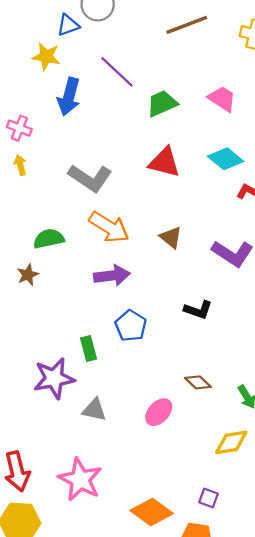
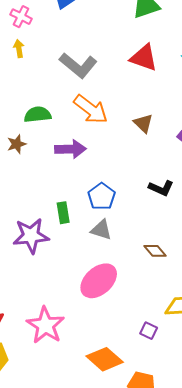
purple arrow: (112, 276) -> (70, 149), moved
gray triangle: (94, 410) -> (101, 230), moved
pink ellipse: (159, 412) -> (99, 281), moved, size x1.5
purple square: (209, 498) -> (149, 331), moved

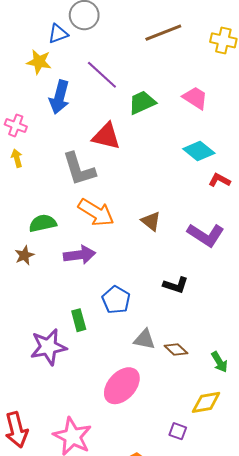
red triangle: (144, 58) -> (106, 136), moved
gray L-shape: (78, 65) -> (79, 169), turned 39
gray triangle: (101, 230) -> (145, 339), moved

